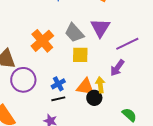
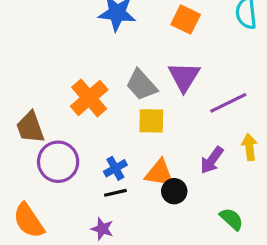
purple arrow: (117, 68) -> (212, 160), moved
yellow arrow: (100, 85) -> (249, 147), moved

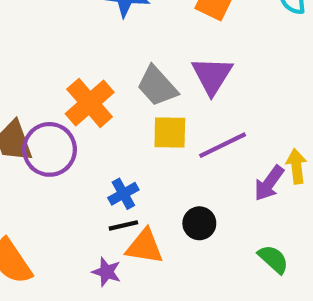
purple line: (228, 103) -> (223, 145), moved
purple arrow: (212, 160) -> (269, 183), moved
purple circle: (58, 162) -> (50, 149), moved
orange triangle: (160, 173) -> (144, 247), moved

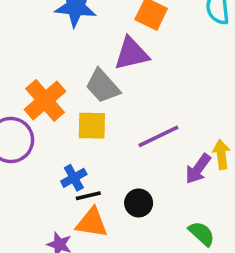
purple triangle: (212, 76) -> (131, 54), moved, turned 45
yellow square: (170, 133) -> (92, 126), moved
black line: (123, 225) -> (88, 196), moved

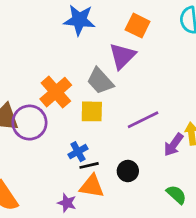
purple triangle: (131, 54) -> (122, 56), turned -32

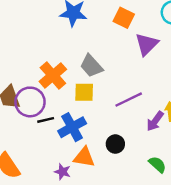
purple triangle: (122, 56) -> (147, 44), moved
blue cross: (78, 152) -> (72, 127), size x1.6
black line: (89, 165) -> (46, 120), moved

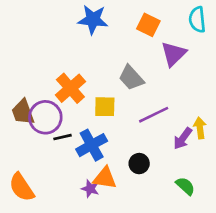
gray trapezoid: (91, 66) -> (131, 78), moved
purple star: (62, 172) -> (90, 189), moved

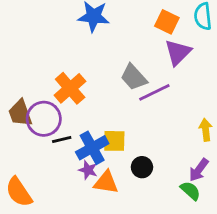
orange square: (148, 25) -> (167, 22), moved
yellow square: (105, 107) -> (114, 141), moved
purple line: (154, 115) -> (154, 92), moved
purple arrow: (183, 138) -> (199, 170), moved
purple star: (90, 189) -> (88, 170), moved

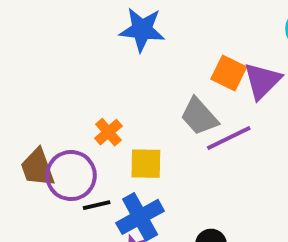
orange square: (167, 22) -> (229, 73), moved
orange cross: (70, 88) -> (108, 132), size x0.6
yellow square: (114, 141) -> (146, 164), moved

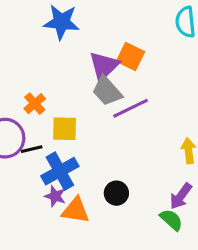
purple triangle: (262, 81) -> (104, 66), moved
black line: (97, 205) -> (32, 149), moved

